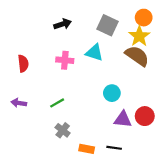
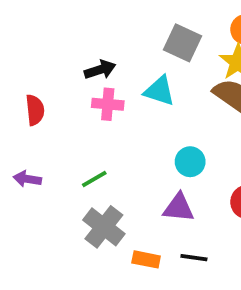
black arrow: (63, 24) -> (100, 70), moved
purple triangle: (123, 119) -> (179, 208), moved
gray cross: (63, 130) -> (104, 227), size x1.5

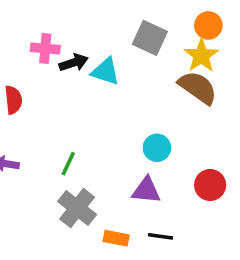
cyan triangle: (159, 91) -> (106, 72), moved
pink cross: (108, 104) -> (45, 48), moved
green line: (94, 179) -> (68, 164), turned -35

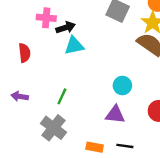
cyan triangle: (106, 72) -> (74, 46), moved, turned -30
gray cross: (77, 208) -> (53, 128), moved

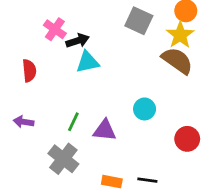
pink cross: (46, 18) -> (55, 29), turned 30
purple triangle: (115, 115) -> (105, 130), moved

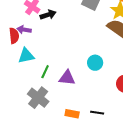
cyan triangle: (88, 62) -> (26, 56), moved
purple arrow: (24, 122) -> (24, 30), moved

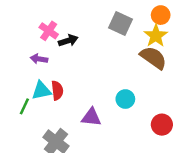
red semicircle: (14, 36) -> (57, 90), moved
green line: (45, 72) -> (24, 106), moved

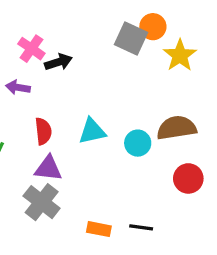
orange circle: (161, 15) -> (153, 27), moved
brown semicircle: (153, 58) -> (177, 128), moved, turned -44
cyan triangle: (41, 90) -> (92, 131), moved
purple triangle: (91, 117) -> (48, 168), moved

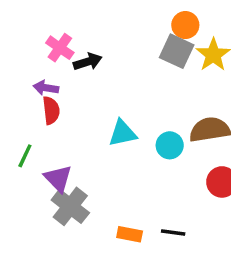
gray square: (131, 38) -> (177, 51), moved
red semicircle: (43, 131) -> (51, 110), moved
purple triangle: (48, 168) -> (58, 178), moved, turned 40

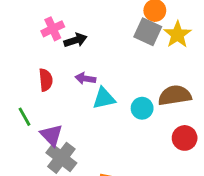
pink cross: (60, 48) -> (53, 29), turned 30
purple arrow: (46, 88) -> (85, 78), moved
green line: (25, 156) -> (24, 117), turned -54

